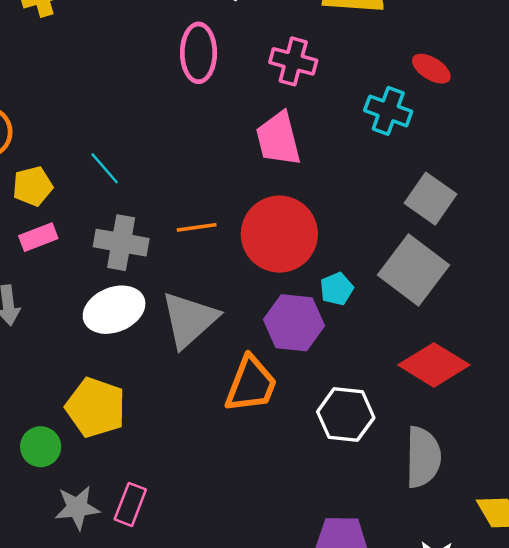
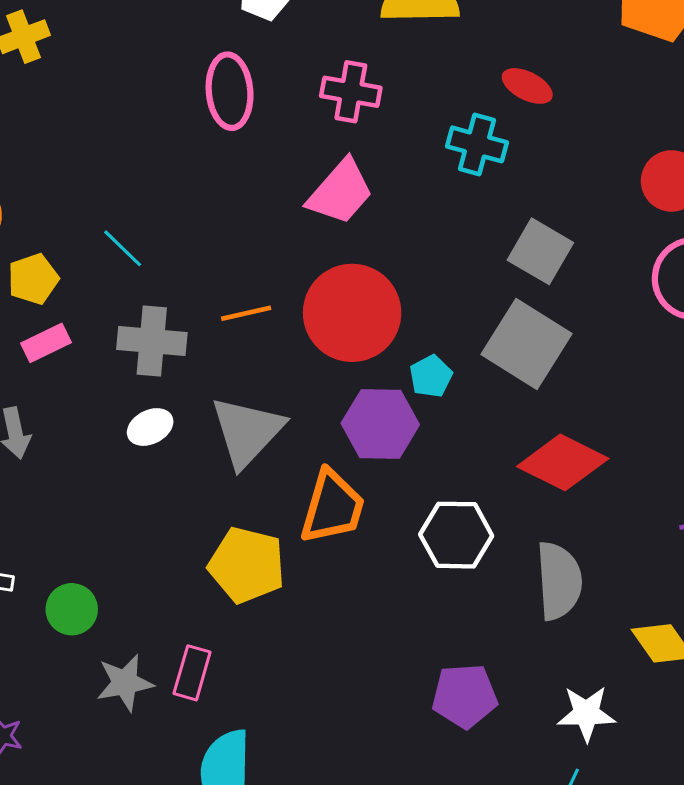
pink trapezoid: (278, 139) -> (340, 192), turned -120
white ellipse: (114, 310) -> (150, 427), size x0.6
yellow pentagon: (96, 407) -> (247, 565), moved

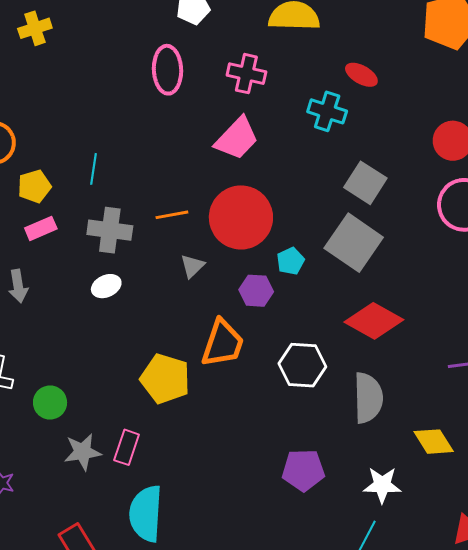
cyan line: (123, 248) -> (93, 169), turned 52
purple hexagon: (380, 424) -> (256, 291), size x0.7
gray triangle: (247, 431) -> (192, 266), moved, size x0.5

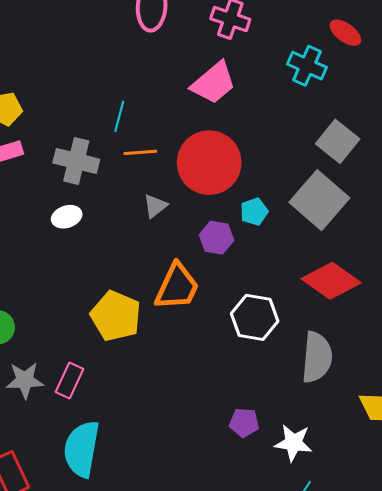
cyan line: (93, 169) -> (119, 116), moved
purple pentagon: (303, 470) -> (244, 423), size x0.7
white star: (382, 485) -> (294, 443), moved

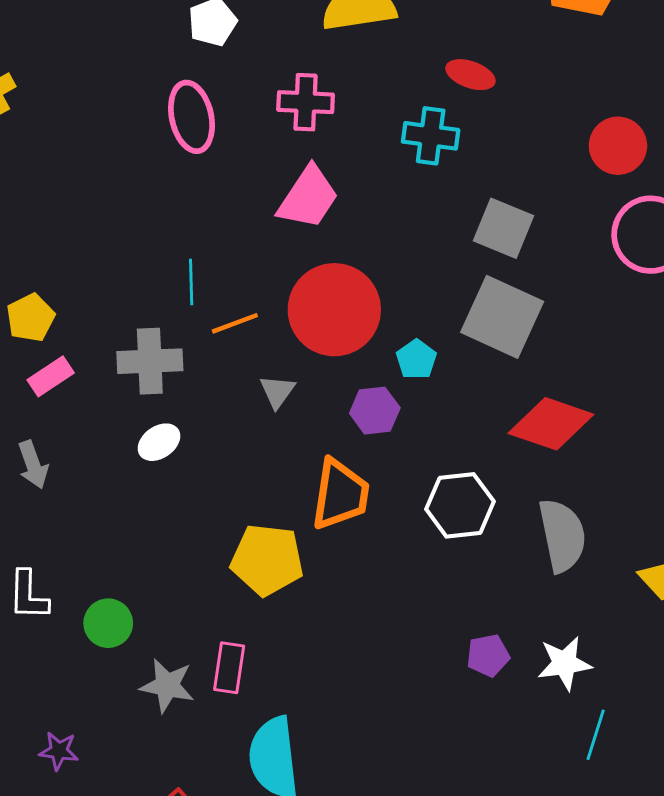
gray star: (25, 380) -> (167, 686), turned 30

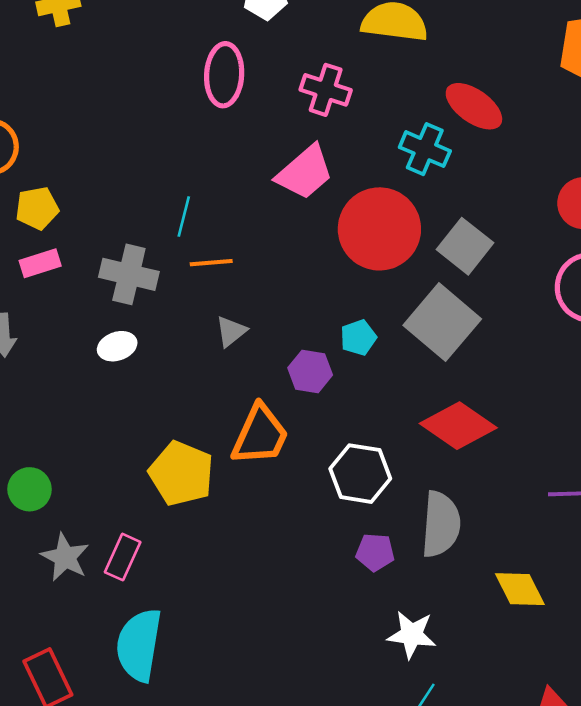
red ellipse: (470, 75) -> (474, 106), size x1.4
red circle: (334, 310) -> (379, 229), moved
purple pentagon: (488, 655) -> (375, 552), moved

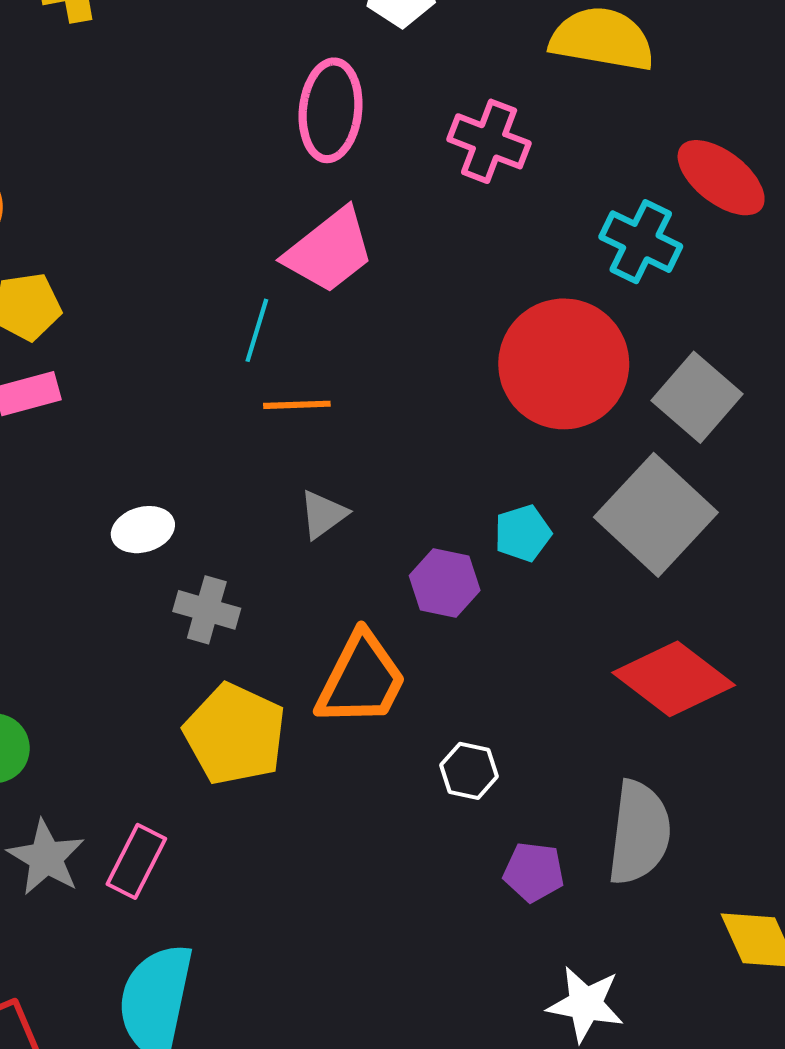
pink trapezoid: (305, 172) -> (329, 251), moved
gray cross: (129, 274) -> (207, 610), moved, size x0.7
white hexagon: (360, 474) -> (469, 771), moved, size x0.6

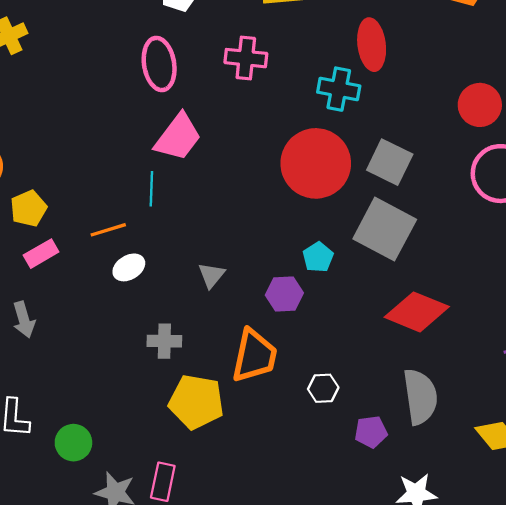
red ellipse: (721, 178) -> (372, 45), turned 60
orange line: (297, 405) -> (108, 230), moved
white ellipse: (143, 530) -> (129, 267), moved

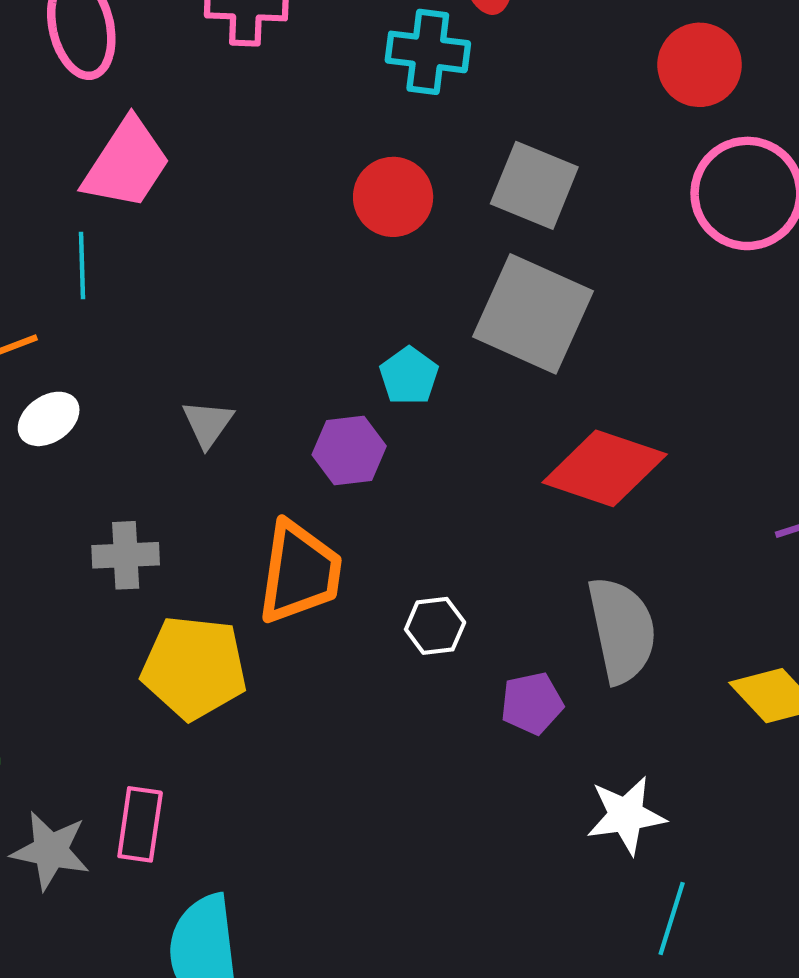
red circle: (316, 163) -> (393, 197), size x0.6

